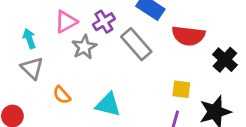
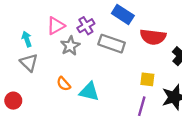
gray rectangle: (136, 44) -> (112, 44), turned -30
orange semicircle: (62, 95) -> (64, 84), moved

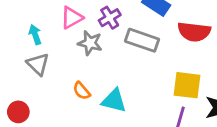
gray star: (70, 46) -> (90, 43), turned -30
yellow square: (147, 79) -> (187, 85), size x1.5

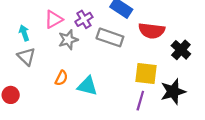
gray star: (90, 43) -> (68, 40), turned -30
orange semicircle: (82, 91) -> (61, 78), turned -112

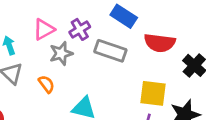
orange semicircle: (61, 78) -> (46, 84), moved, turned -63

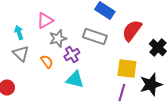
purple cross: (80, 29) -> (72, 54), moved
red semicircle: (160, 43) -> (132, 30), turned 120

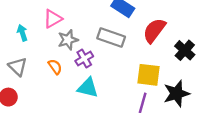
gray triangle: (21, 54) -> (18, 67), moved

